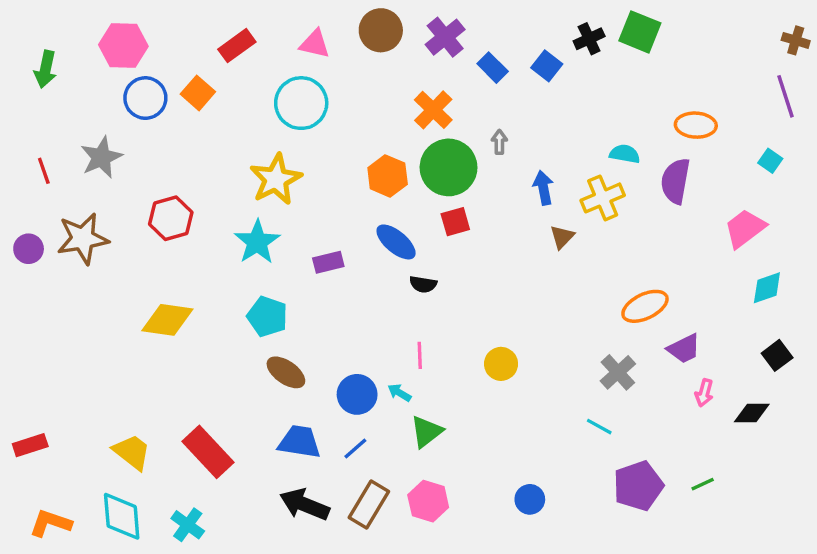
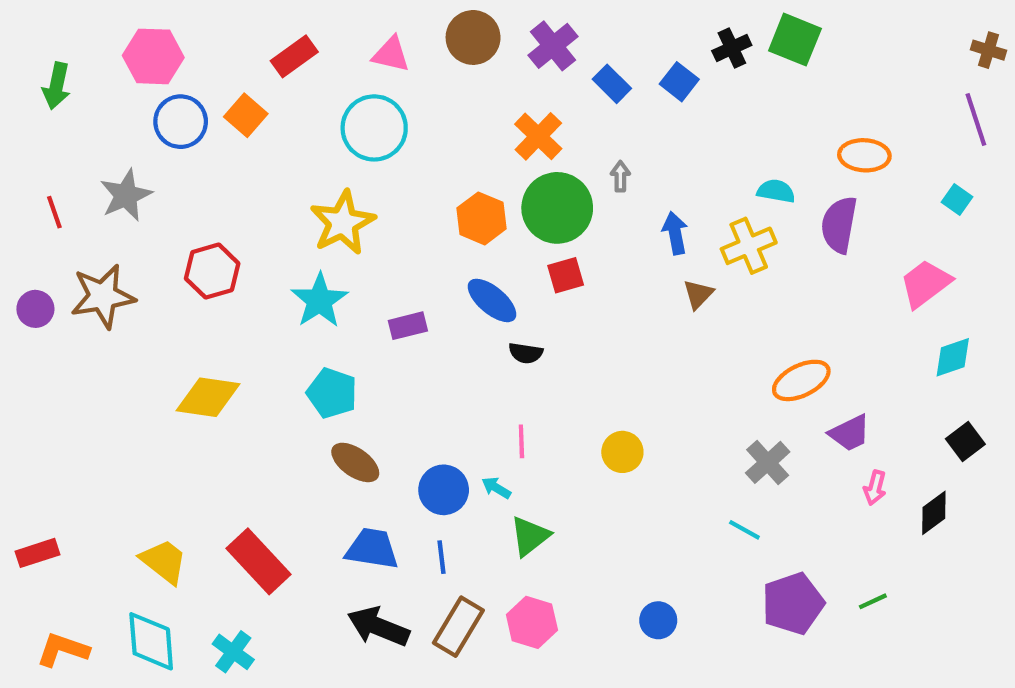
black diamond: (752, 413) -> (934, 513), turned -36
blue line: (355, 449) -> (441, 557), turned -56

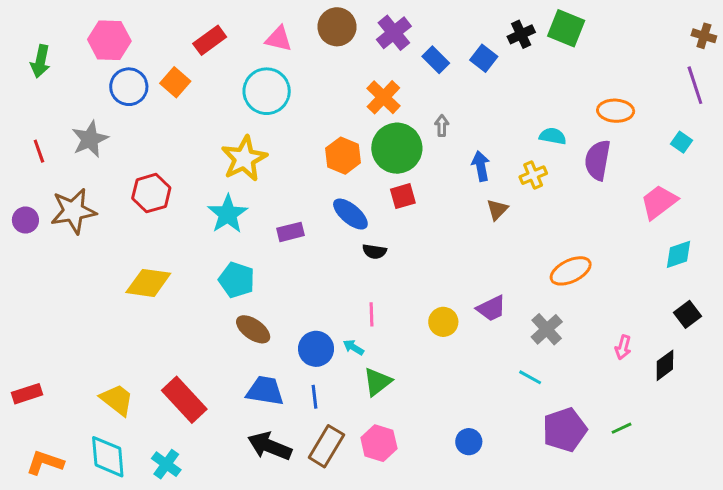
yellow cross: (749, 246) -> (533, 175), size x0.7
purple trapezoid: (850, 433) -> (491, 308), moved

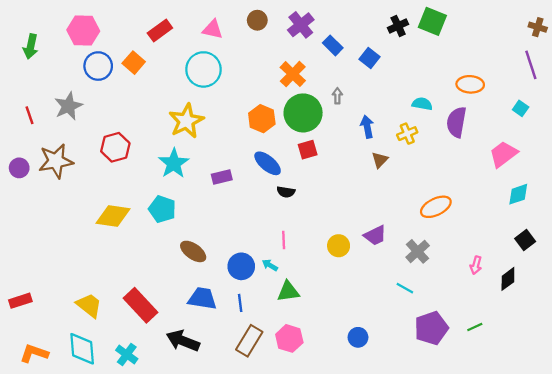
brown circle: (337, 27) -> (257, 20), size x0.7
blue square: (484, 58) -> (369, 58), moved
cyan pentagon: (237, 280) -> (162, 209), moved
green triangle: (377, 382) -> (288, 292), turned 30
black arrow: (270, 446) -> (183, 341), moved

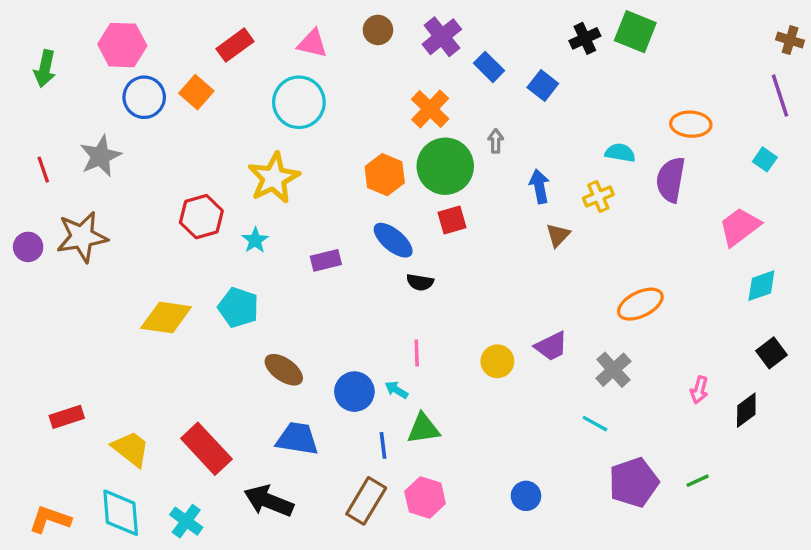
red hexagon: (115, 147) -> (201, 217), moved
cyan star: (174, 163) -> (255, 240), size x0.6
red rectangle: (20, 301) -> (67, 417), moved
blue line: (240, 303) -> (383, 445), moved

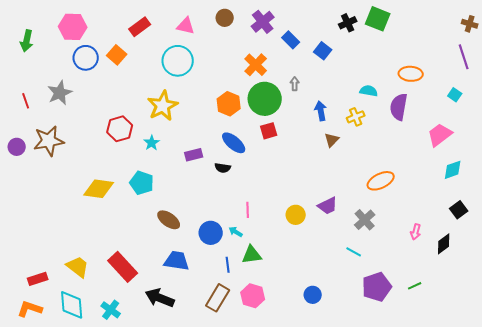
black semicircle: (420, 282) -> (223, 168), moved
red rectangle: (67, 417) -> (38, 279), moved

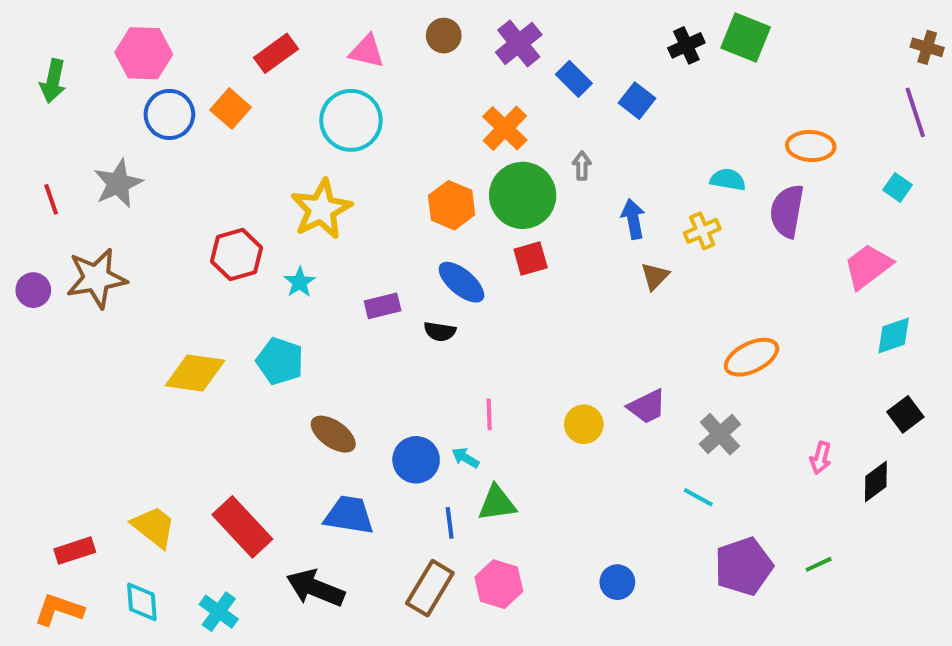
cyan diamond: (72, 305) -> (142, 602), size x0.7

